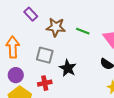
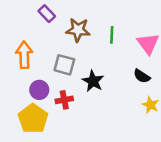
green line: (83, 31) -> (112, 35), turned 72
purple circle: (16, 75) -> (39, 90), moved

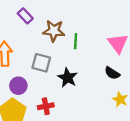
green line: (112, 35) -> (76, 41), moved
red cross: (64, 100) -> (46, 106), moved

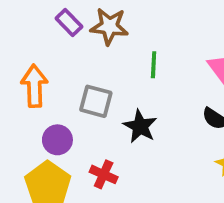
brown star: (54, 31) -> (109, 26), moved
red cross: (46, 106) -> (104, 174), turned 35

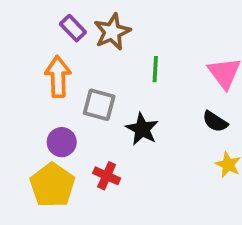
brown star: (109, 26) -> (112, 32), turned -30
orange arrow: (34, 86) -> (58, 77), moved

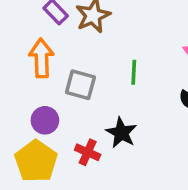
green line: (155, 69) -> (134, 72), moved
black star: (142, 129) -> (121, 133), moved

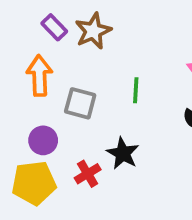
red cross: (88, 152) -> (88, 174), turned 35
yellow pentagon: (36, 161) -> (34, 183), turned 30

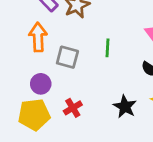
black star: (123, 153) -> (125, 107), moved

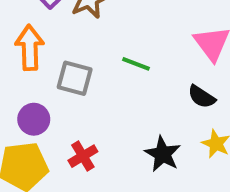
green line: (108, 48) -> (136, 64), turned -72

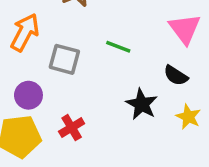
orange arrow: (30, 48) -> (25, 32), turned 30
black star: (163, 154) -> (142, 104), moved

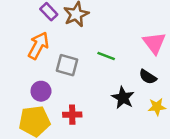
yellow star: (188, 117) -> (157, 107), turned -30
red cross: (72, 128) -> (72, 115), turned 30

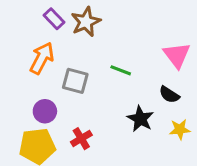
red cross: (72, 115) -> (81, 139), turned -30

